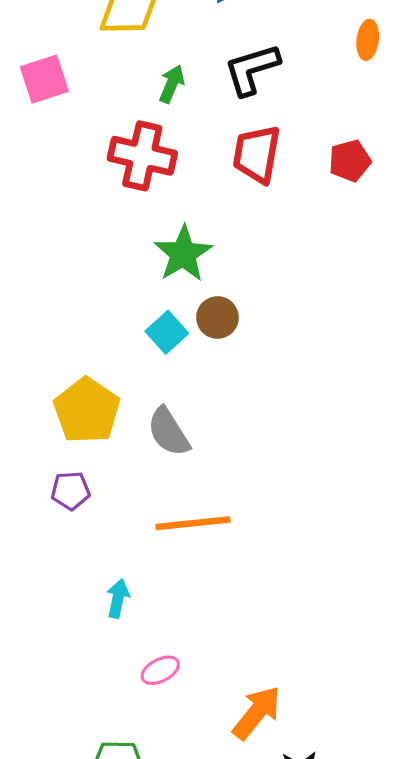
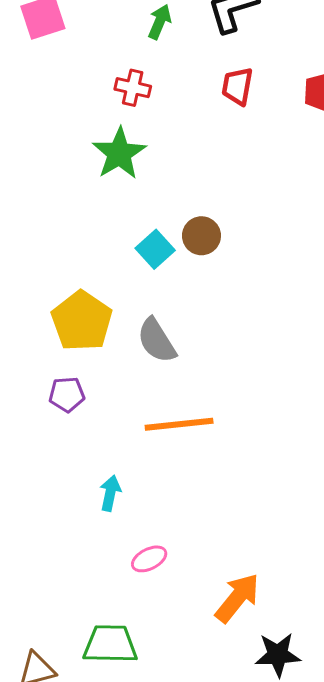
red trapezoid: (257, 154) -> (237, 86), size x0.7
red cross: (142, 156) -> (133, 88), size x0.6
green star: (183, 254) -> (119, 153), moved

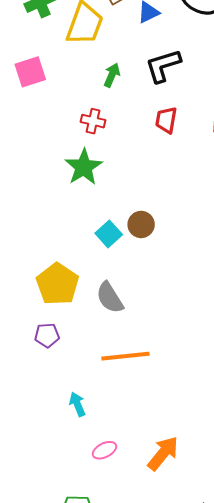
cyan arrow: (110, 493) -> (77, 404), turned -35
orange arrow: (237, 598) -> (163, 453), moved

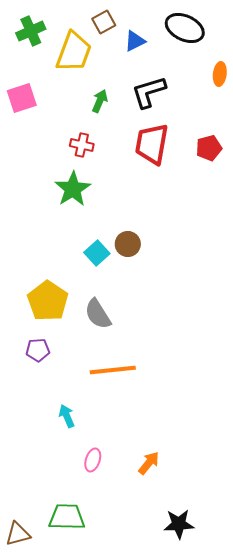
red trapezoid: (166, 120) -> (152, 144), size x1.6
pink ellipse: (105, 450) -> (93, 460), turned -45
orange arrow: (163, 453) -> (149, 463), size x0.7

